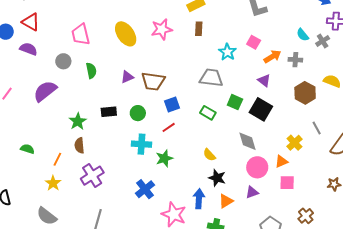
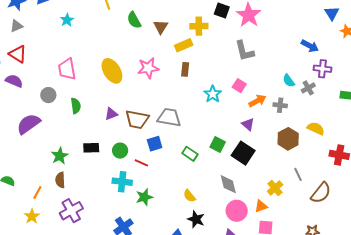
gray trapezoid: (211, 78) -> (169, 117), moved
red line: (169, 127) -> (141, 163), moved, turned 56

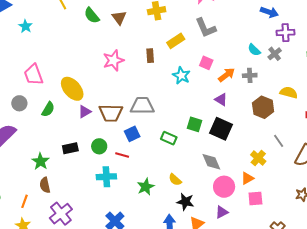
yellow rectangle: (184, 45) -> (176, 41), moved
yellow ellipse: (112, 71) -> (72, 89), moved
green semicircle: (76, 106) -> (48, 109), turned 49
green star: (144, 197) -> (146, 187), moved

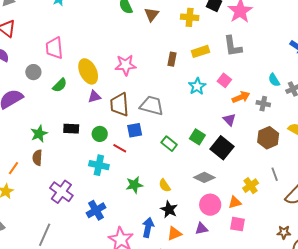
pink star: (113, 60) -> (126, 65), moved
brown trapezoid: (111, 113) -> (119, 105), turned 70
gray diamond: (211, 162) -> (204, 177), turned -55
purple cross: (61, 214) -> (61, 192), moved, turned -30

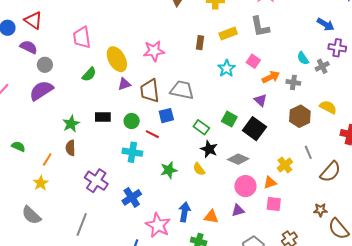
gray circle: (33, 72) -> (45, 65), moved
black star: (169, 209) -> (209, 149), moved
orange triangle: (174, 234) -> (211, 217), turned 35

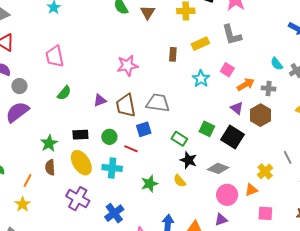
yellow ellipse: (117, 59) -> (81, 163), moved
brown hexagon: (300, 116) -> (260, 115), moved
pink square: (274, 204) -> (265, 213), moved

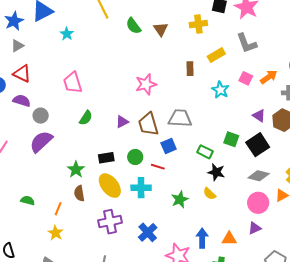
orange arrow: (246, 85) -> (269, 77), moved
black square: (233, 137) -> (258, 145), turned 30
gray diamond: (218, 168) -> (259, 176), moved
purple cross: (78, 199) -> (110, 222), turned -35

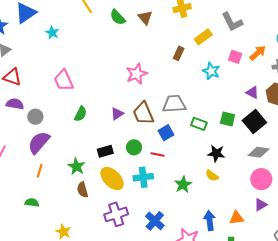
brown rectangle: (190, 69) -> (179, 53), turned 32
green rectangle: (205, 152) -> (199, 124), moved
orange line: (58, 209) -> (40, 171), moved

